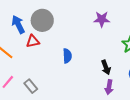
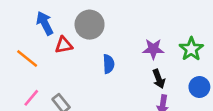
purple star: (102, 19) -> (153, 49), moved
gray circle: (42, 20) -> (90, 25), moved

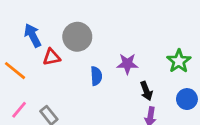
purple star: (153, 49) -> (127, 64), moved

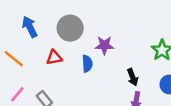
red triangle: (52, 57) -> (54, 58), moved
purple star: (127, 64) -> (104, 45), moved

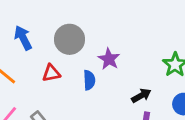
purple star: (104, 45) -> (109, 59), turned 30
black arrow: (133, 77) -> (141, 96), turned -98

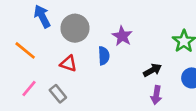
gray circle: (70, 39) -> (75, 28), moved
red triangle: (51, 73) -> (68, 64), moved, turned 30

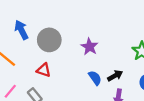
blue semicircle: (104, 56) -> (95, 78), moved, turned -32

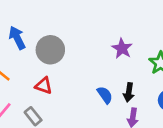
purple star: (89, 47) -> (122, 48), moved
black arrow: (115, 76) -> (129, 92), turned 128

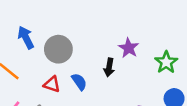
black arrow: (129, 92) -> (109, 67), moved
blue semicircle: (105, 95) -> (79, 82), moved

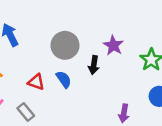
gray circle: (58, 49) -> (65, 45), moved

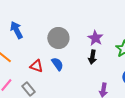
black arrow: (94, 65) -> (92, 57), moved

